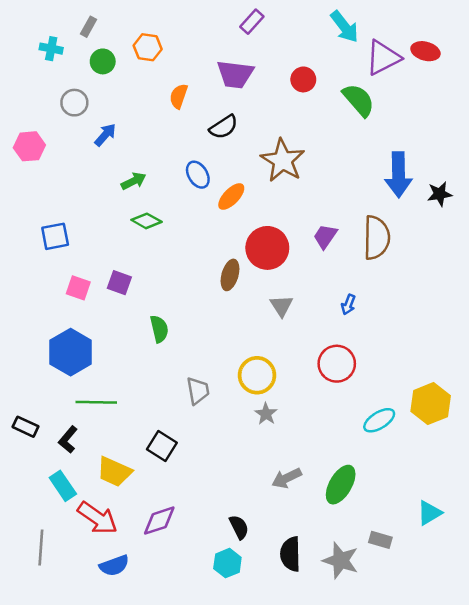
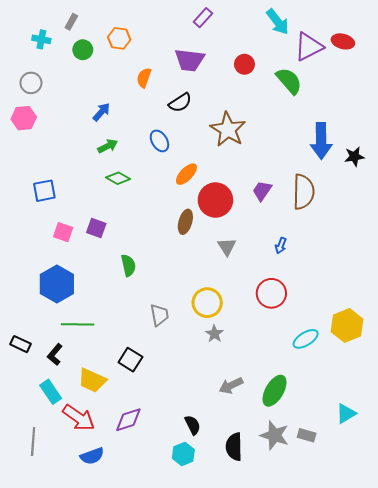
gray circle: (74, 103) -> (31, 83), moved
blue arrow: (105, 135) -> (101, 112), moved
orange ellipse: (231, 196) -> (186, 174), moved
gray star: (341, 560) -> (275, 435), moved

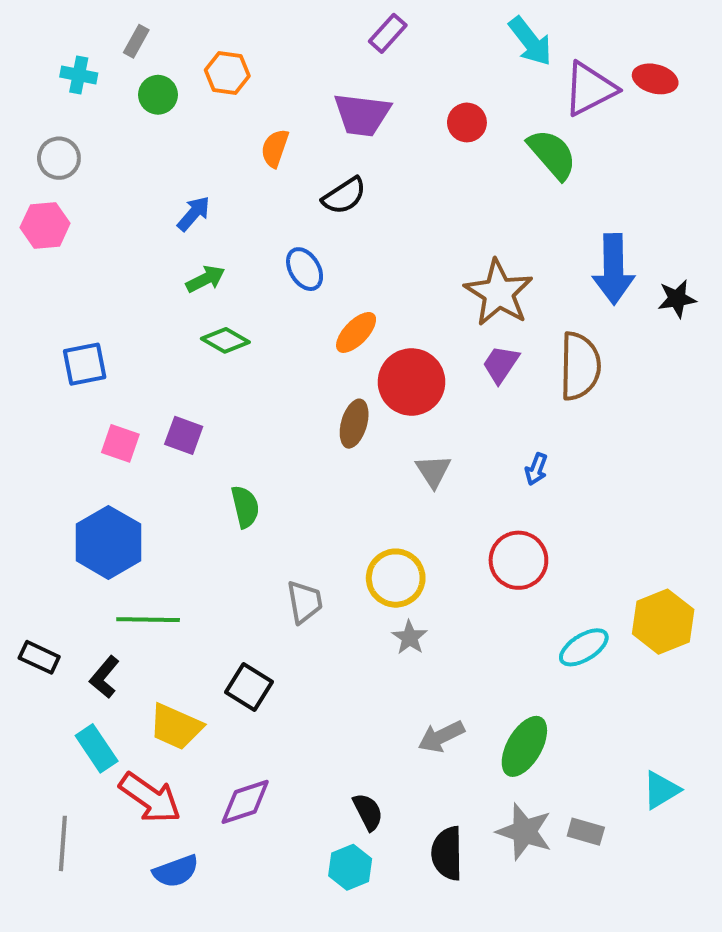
brown star: (228, 130) -> (499, 293), moved

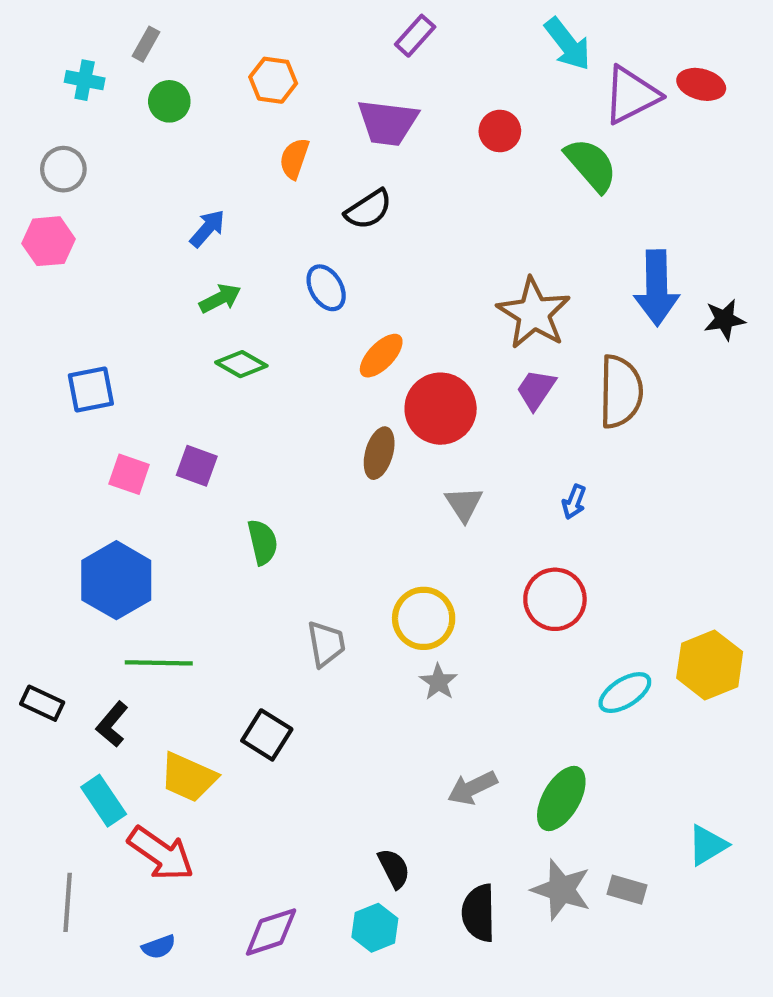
orange hexagon: (227, 73) -> (273, 80), moved
purple diamond: (245, 802) -> (271, 932), moved
blue semicircle: (176, 871) -> (159, 947), moved, size x0.7

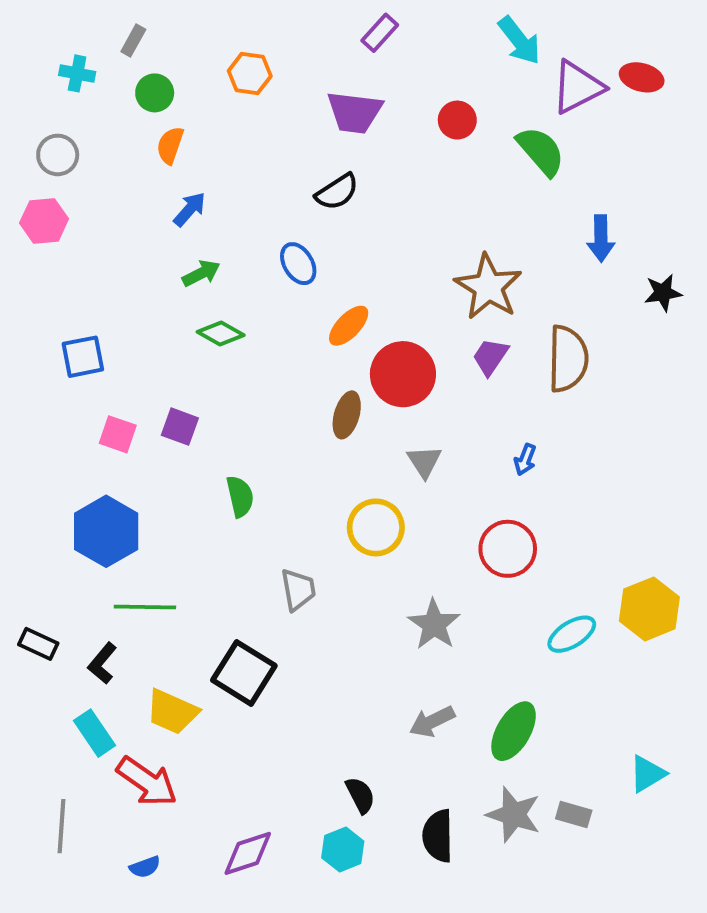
orange semicircle: (294, 159) -> (170, 145), moved
blue arrow: (657, 288) -> (601, 238), moved, size x0.7
yellow circle: (424, 618) -> (376, 527), moved
gray star: (438, 682) -> (434, 624), moved, size x1.5
black square: (267, 735) -> (244, 673), size x1.4

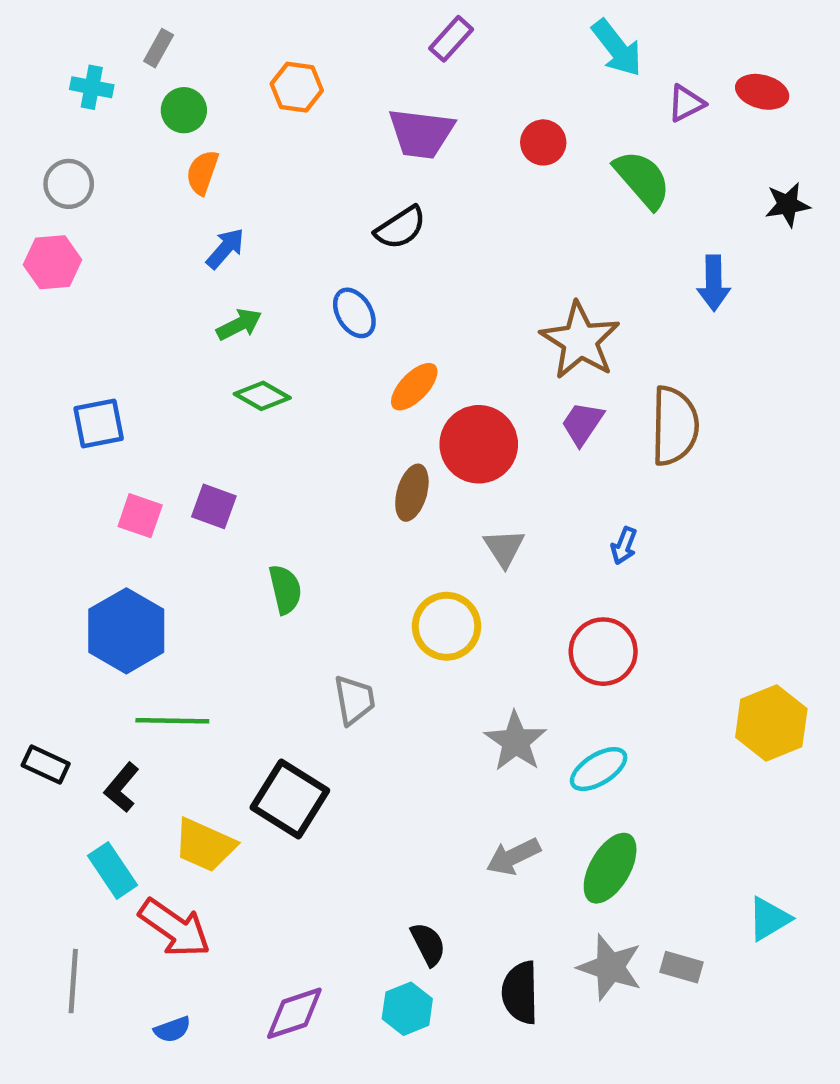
purple triangle: (578, 87) -> (686, 103), size x0.6
black star: (663, 293) -> (787, 205), moved
cyan ellipse: (572, 634) -> (599, 769), moved

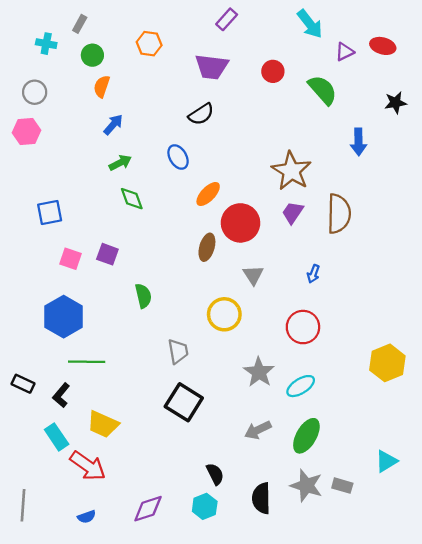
green diamond: (262, 396) -> (132, 199), turned 40
black square: (290, 799) -> (184, 402), moved
gray line: (73, 981) -> (23, 505), moved

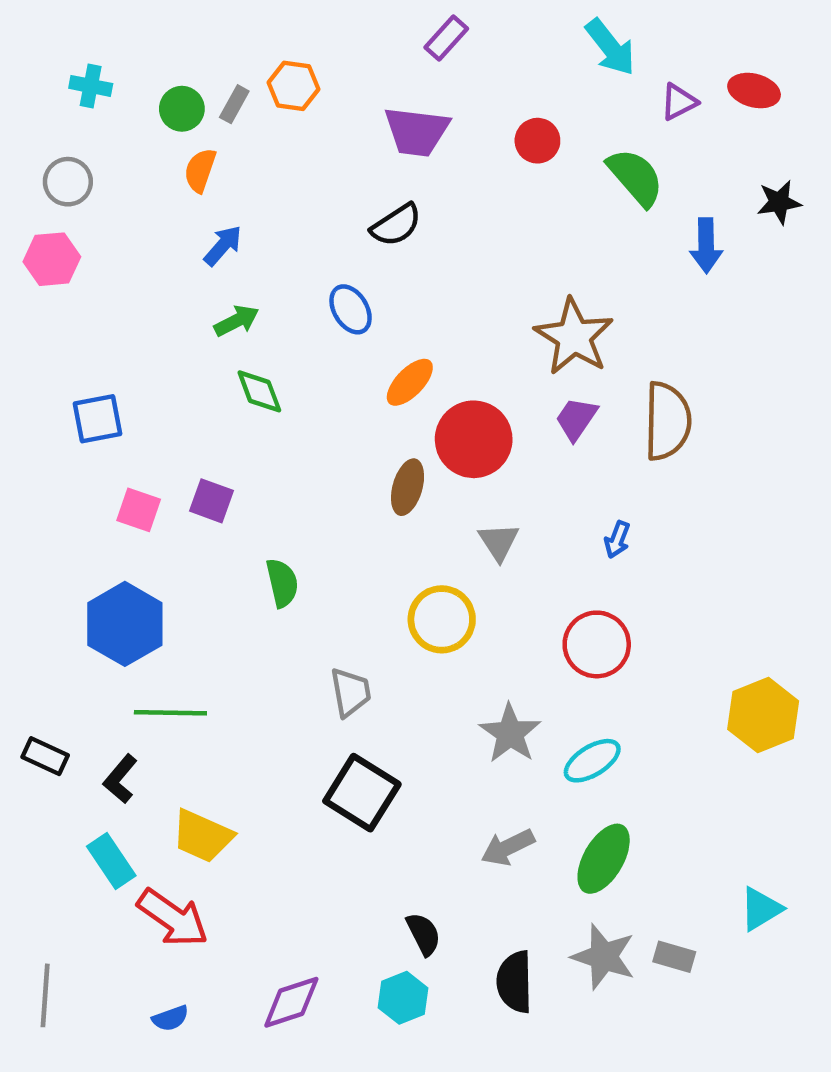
gray rectangle: (80, 24) -> (234, 104), moved
blue arrow: (358, 142) -> (706, 246), moved

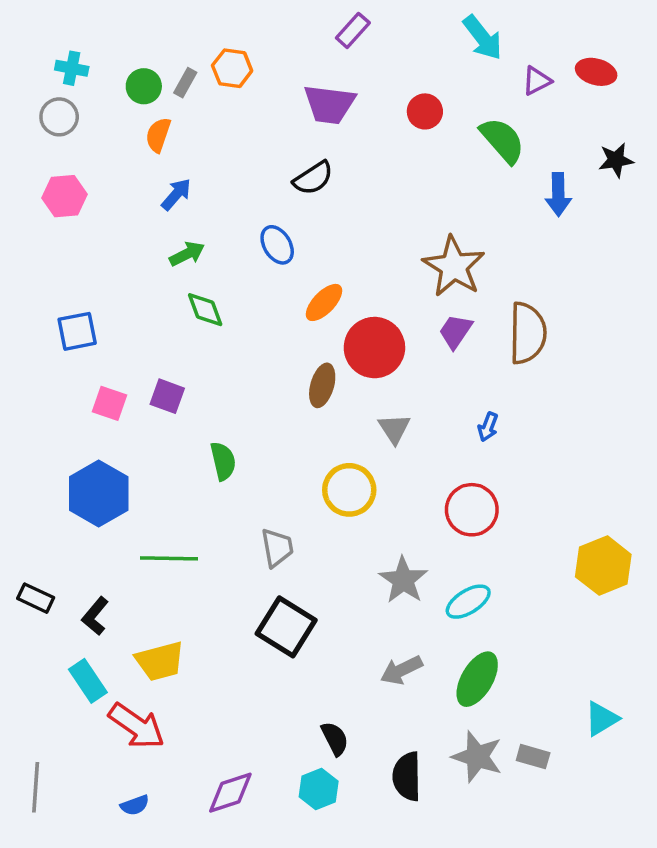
gray circle: (68, 182) -> (59, 117), moved
pink hexagon: (52, 259) -> (65, 196), moved
green line: (170, 713) -> (169, 558), moved
yellow trapezoid: (202, 836) -> (160, 661), turned -39

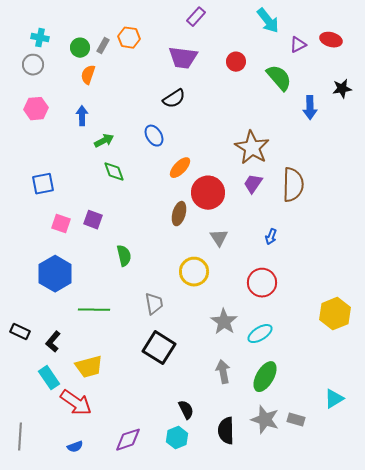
blue arrow: (176, 194) -> (82, 116), moved, turned -42
gray arrow: (401, 670) -> (223, 372), turned 105

